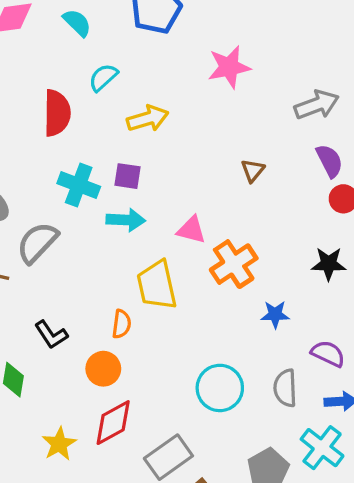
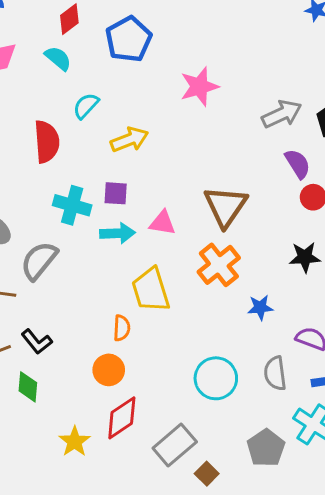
brown triangle: (253, 170) -> (225, 206), moved, size x2.0
pink triangle: (191, 230) -> (162, 223), moved
black L-shape: (51, 335) -> (37, 342), moved

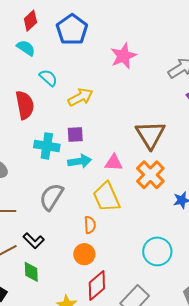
cyan semicircle: (86, 106) -> (48, 78), turned 96
pink triangle: (162, 223) -> (114, 163), moved
gray semicircle: (39, 261) -> (51, 197), moved

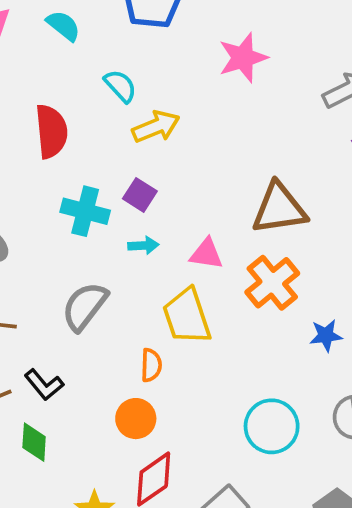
cyan semicircle: (48, 78) -> (120, 86), moved
purple square: (75, 134) -> (140, 195), turned 30
brown triangle: (150, 135) -> (279, 208), turned 48
cyan arrow: (80, 161) -> (143, 245), size x0.7

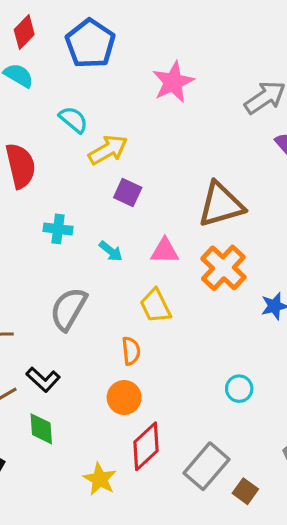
purple square: (140, 195) -> (128, 192), moved
cyan cross: (85, 211) -> (58, 229), size x0.7
cyan arrow: (143, 245) -> (111, 251), turned 50
yellow trapezoid: (187, 316) -> (155, 306), size x0.7
cyan circle: (272, 426) -> (239, 389), size x0.6

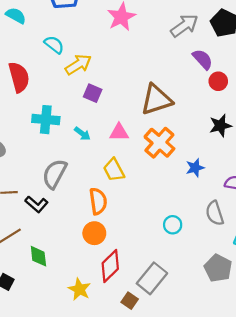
cyan cross: (58, 229) -> (46, 120), size x1.4
orange semicircle: (131, 351) -> (98, 201), size x1.4
black L-shape: (43, 379) -> (37, 204), moved
brown square: (245, 491) -> (130, 301), moved

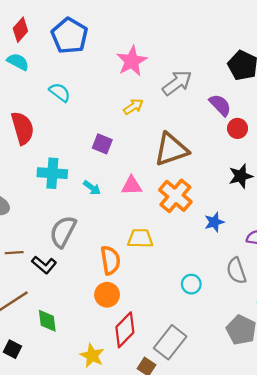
gray arrow: (184, 26) -> (177, 83), moved
yellow arrow: (78, 65) -> (133, 107), moved, size x0.7
yellow trapezoid: (114, 170) -> (140, 238), moved, turned 120

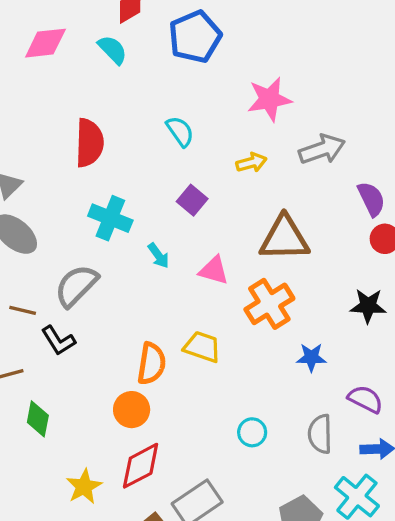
cyan semicircle: (60, 92) -> (180, 131), moved
gray semicircle: (63, 232) -> (76, 286), moved

